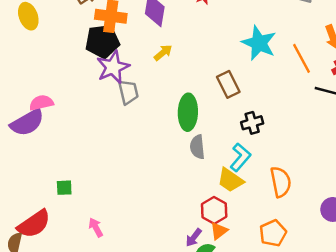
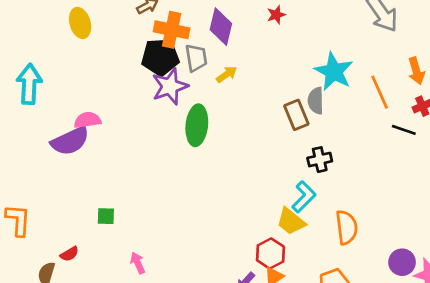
gray trapezoid: (128, 92) -> (196, 58), moved
green ellipse: (188, 112) -> (197, 125), moved
gray semicircle: (197, 147) -> (316, 101), moved
red semicircle: (34, 224) -> (69, 254), size x0.5

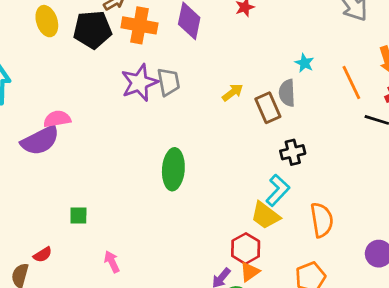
black pentagon: (160, 57) -> (93, 30), moved
gray trapezoid: (196, 58) -> (169, 82), moved
cyan star: (334, 72) -> (304, 63), size x0.5
yellow arrow: (227, 74) -> (233, 92), moved
green ellipse: (197, 125) -> (173, 169), moved

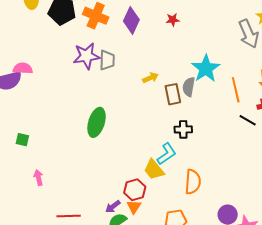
cyan star: (304, 63) -> (206, 68), size x2.0
orange triangle: (250, 272) -> (134, 207), turned -35

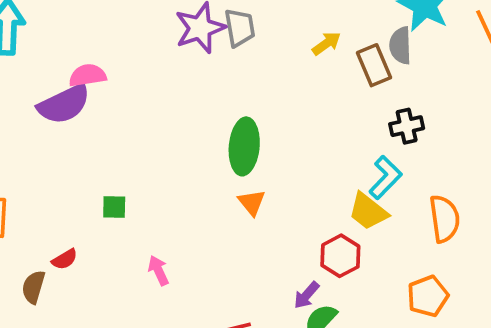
orange triangle: (134, 207) -> (252, 202), moved

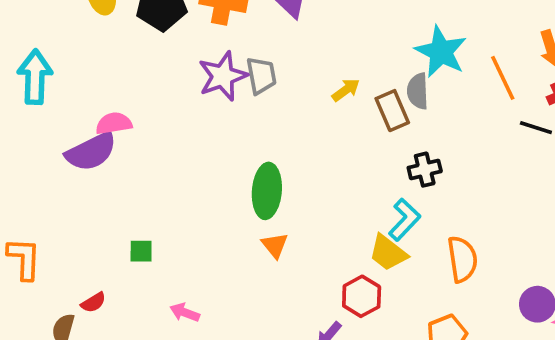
pink arrow: (158, 271) -> (185, 312), turned -44

